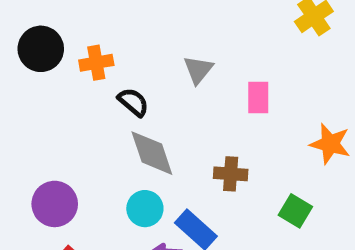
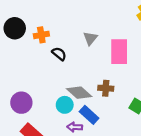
pink rectangle: (258, 97) -> (119, 52), size x1.6
gray diamond: (152, 153) -> (79, 93), moved, turned -30

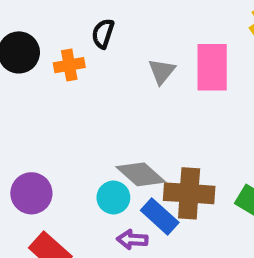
pink rectangle: (119, 52) -> (212, 67), moved
black semicircle: (59, 54) -> (103, 34), moved, turned -112
brown cross: (106, 88) -> (189, 193), moved, size x1.6

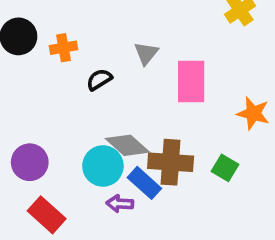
black semicircle: (103, 34) -> (99, 80), moved, turned 40
pink rectangle: (212, 67) -> (191, 81), moved
cyan circle: (113, 198) -> (103, 166), size x1.4

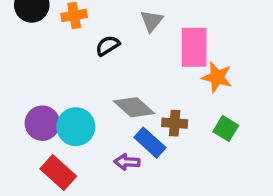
orange star: (253, 113) -> (217, 77), moved
brown cross: (171, 162) -> (175, 123), size x0.6
cyan circle: (103, 166) -> (76, 127), moved

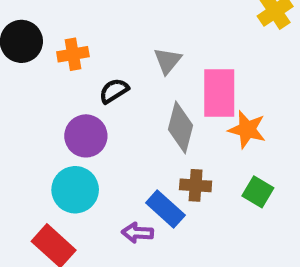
gray diamond: (134, 107) -> (180, 127), moved, turned 63
purple circle: (42, 123) -> (86, 136), moved

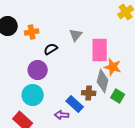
gray diamond: (180, 127) -> (103, 81), moved

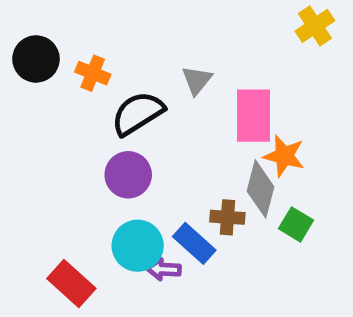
orange cross: (32, 32) -> (93, 73), turned 32
black semicircle: (51, 49) -> (138, 113), size x1.6
purple circle: (38, 70) -> (128, 175), moved
cyan circle: (33, 95) -> (138, 246), moved

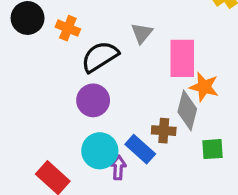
green square: (296, 224) -> (212, 149), moved, turned -35
purple arrow: (164, 269) -> (118, 168), turned 90

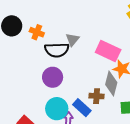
gray triangle: (142, 33) -> (72, 40), moved
black semicircle: (100, 57) -> (57, 50), turned -150
pink rectangle: (182, 58) -> (108, 51), turned -65

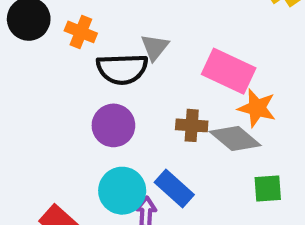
gray diamond: (111, 84) -> (235, 138), turned -65
brown cross: (97, 96) -> (192, 125), moved

